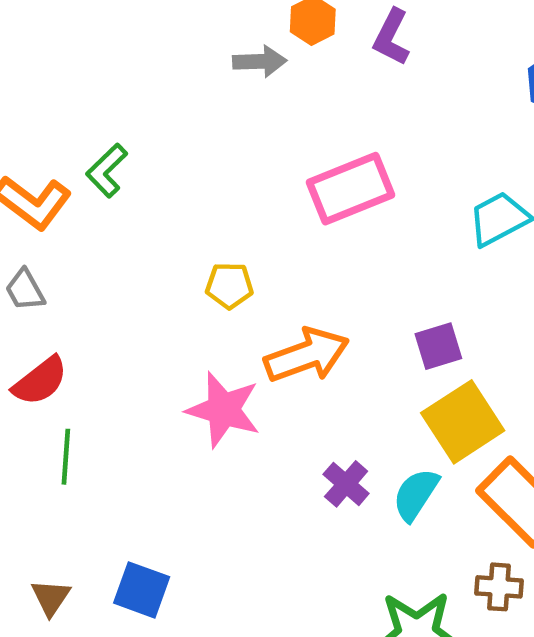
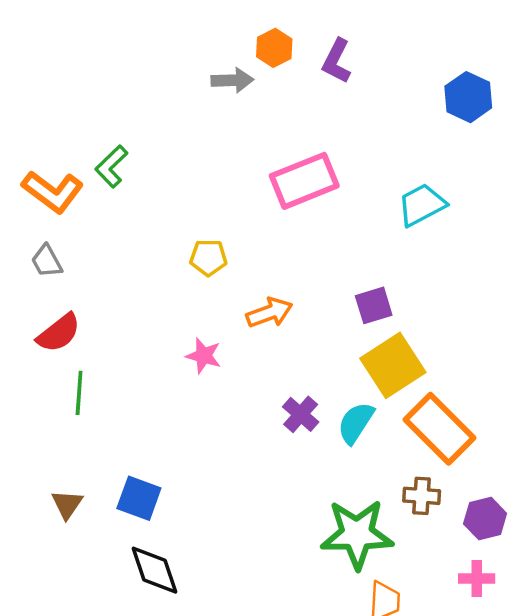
orange arrow: (307, 355) -> (269, 313), size x0.7
pink star: (223, 410) -> (204, 356), size x0.6

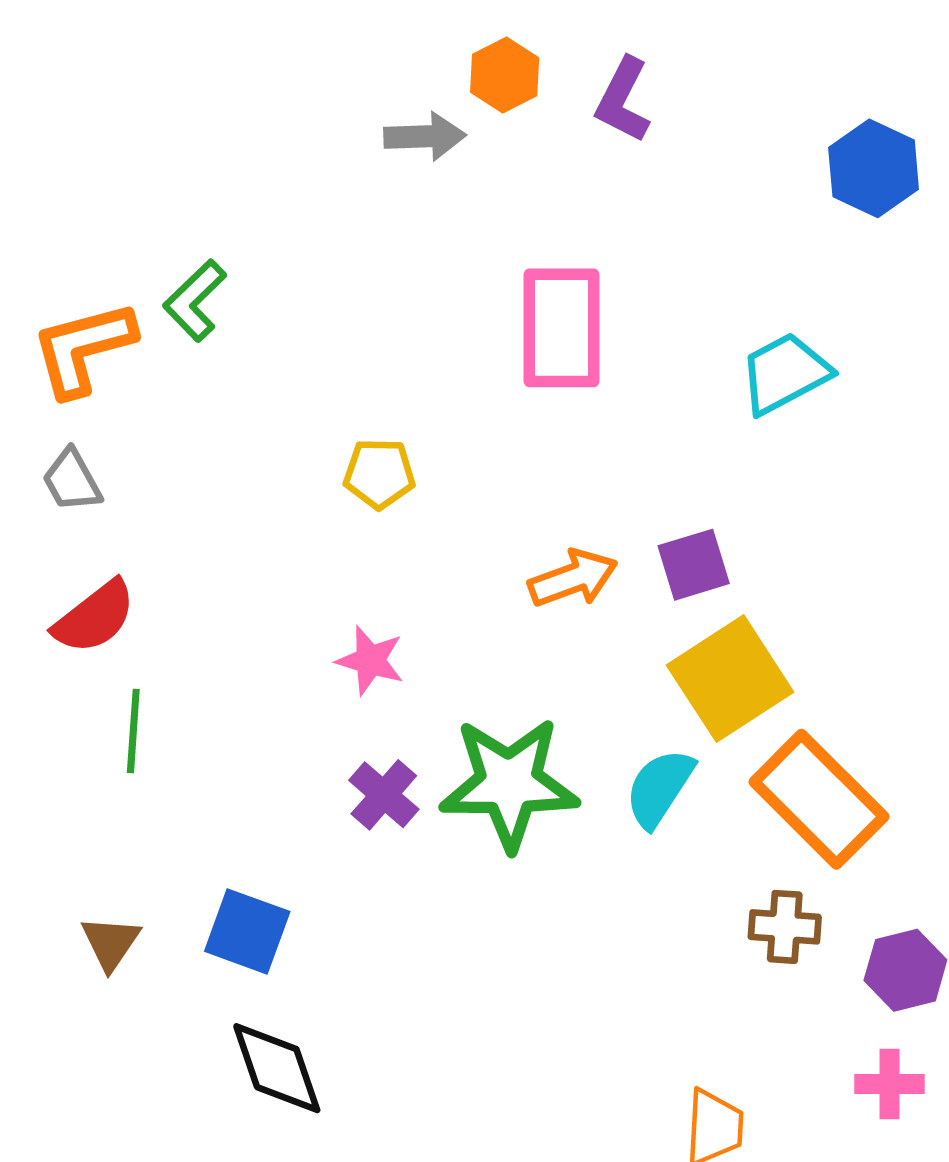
pink rectangle: (304, 181) -> (562, 328), turned -68
orange L-shape: (53, 192) -> (83, 348), turned 128
orange arrow: (269, 313) -> (573, 578), moved
purple cross: (301, 414) -> (384, 795), moved
green star: (357, 534) -> (509, 783), moved

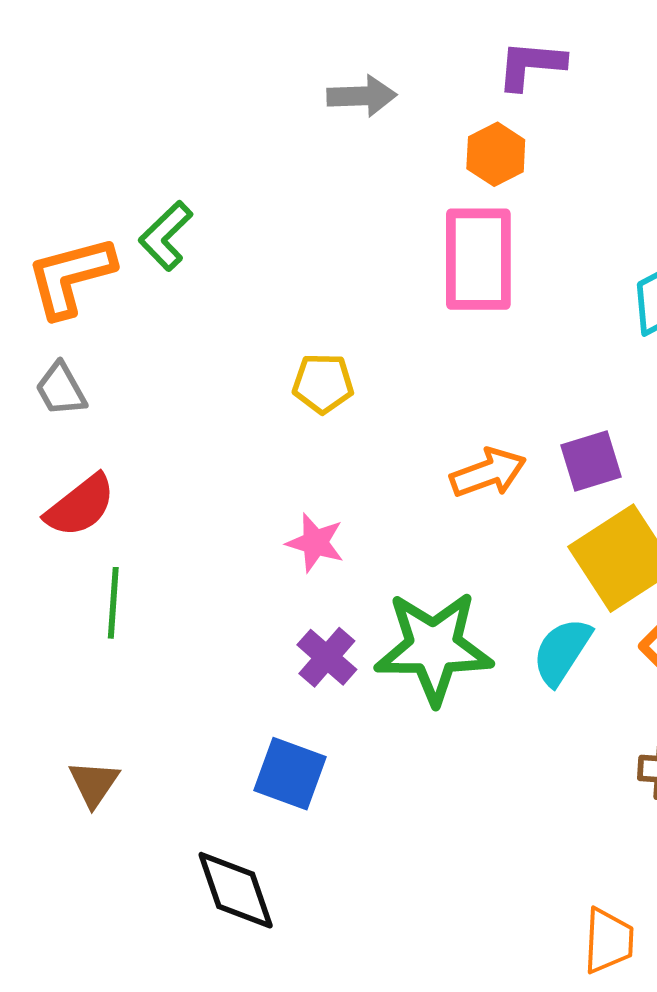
orange hexagon: (505, 75) -> (496, 154), moved
purple L-shape: (623, 100) -> (531, 65), turned 68
blue square: (247, 931) -> (290, 774), moved

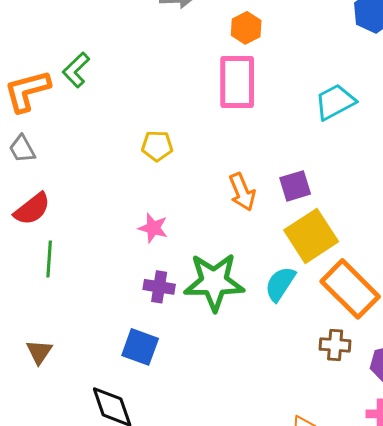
orange arrow: (488, 473) -> (242, 192), turned 87
purple cross: (327, 657) -> (159, 287), turned -32

